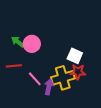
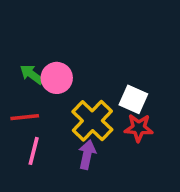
yellow cross: (63, 78) -> (92, 121), moved, turned -30
pink line: (35, 79) -> (34, 151), moved, turned 56

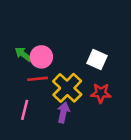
white square: (133, 99) -> (97, 59), moved
red line: (25, 117) -> (37, 79), moved

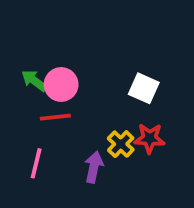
yellow cross: (67, 88) -> (121, 144), moved, size x0.6

